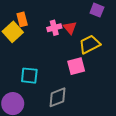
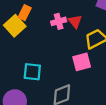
orange rectangle: (22, 19) -> (25, 13), turned 40

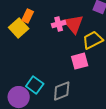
red triangle: (75, 21) -> (74, 24), size x1.5
cyan square: (32, 72) -> (35, 85), moved, turned 30

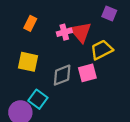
yellow square: (19, 28) -> (28, 62), moved, turned -36
gray diamond: (62, 91) -> (62, 75), moved

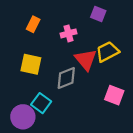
purple square: (109, 14) -> (98, 14), moved
red triangle: (81, 32) -> (86, 60), moved
pink square: (87, 73) -> (114, 95), moved, turned 36

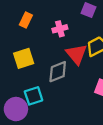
yellow square: (31, 64) -> (24, 58), turned -30
cyan square: (41, 103) -> (34, 96), turned 36

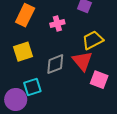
orange rectangle: (26, 20) -> (25, 15), size x1.5
red triangle: (76, 54) -> (82, 61), moved

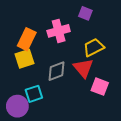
orange rectangle: (25, 15) -> (27, 39), moved
pink cross: (57, 23) -> (59, 31), size x1.5

